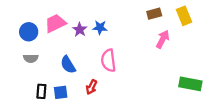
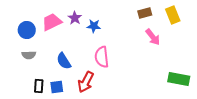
purple star: (80, 30) -> (75, 18), moved
pink arrow: (163, 39) -> (153, 37), turned 114
red arrow: (91, 87) -> (86, 82), size x1.5

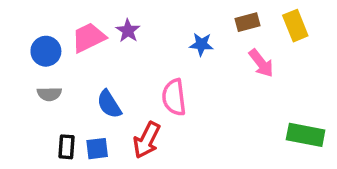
blue star: (94, 26) -> (201, 44), moved

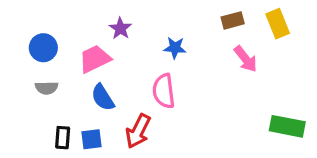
pink trapezoid: (89, 38) -> (95, 59), moved
blue star: (201, 44) -> (175, 48), moved

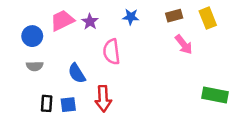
blue star: (175, 48) -> (131, 17), moved
pink trapezoid: (95, 59) -> (62, 20), moved
pink semicircle: (164, 91) -> (112, 52), moved
red arrow: (138, 131) -> (103, 99), turned -30

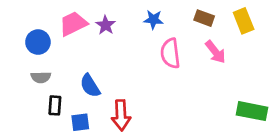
brown rectangle: (174, 16) -> (204, 18), turned 35
pink semicircle: (112, 52) -> (170, 53), moved
black rectangle: (47, 103) -> (55, 105), moved

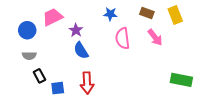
purple star: (106, 25) -> (76, 30), moved
blue semicircle: (90, 86) -> (81, 51), moved
black rectangle: (55, 105) -> (39, 76), turned -32

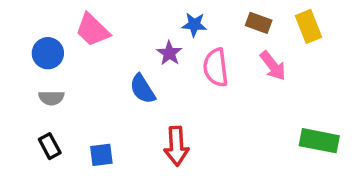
pink trapezoid: (53, 17) -> (93, 30), turned -110
purple star: (76, 30) -> (169, 53), moved
black rectangle: (39, 76) -> (50, 146), moved
red arrow: (87, 83) -> (176, 146), moved

